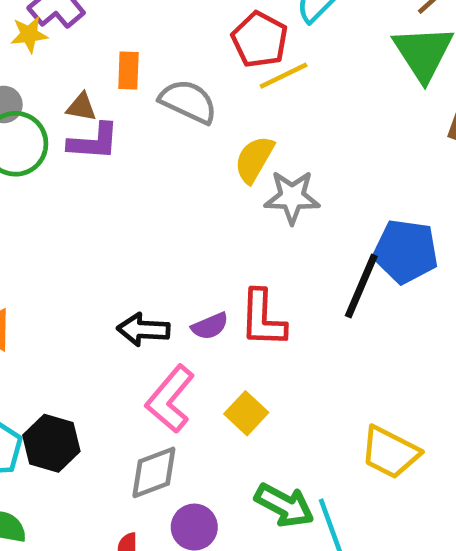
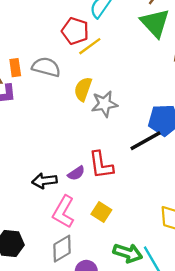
orange rectangle: (128, 70) -> (15, 68), moved
black line: (361, 286) -> (146, 141), turned 48

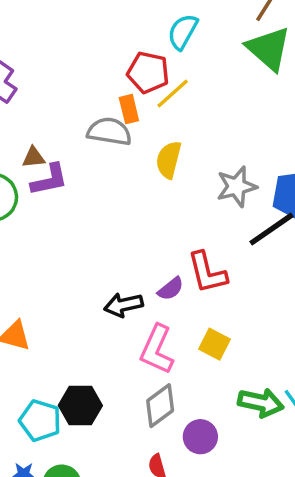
orange rectangle: (15, 68) -> (129, 109), moved
gray star: (104, 104) -> (237, 187), moved

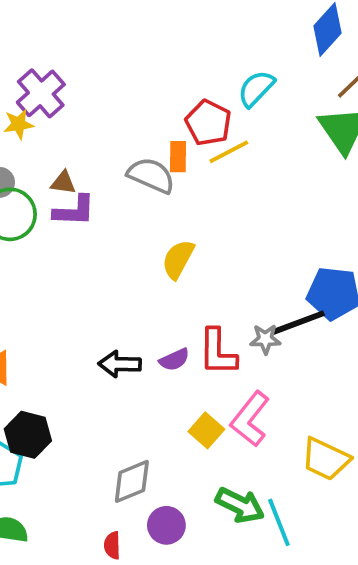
yellow semicircle: (169, 160) -> (178, 259), moved
gray star: (237, 187) -> (265, 339), moved, size x0.7
pink L-shape: (157, 349) -> (250, 419), moved
black hexagon: (80, 405) -> (28, 435), moved

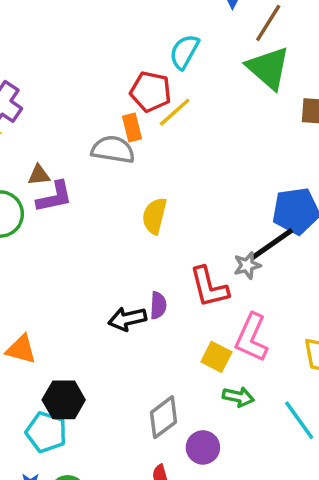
purple semicircle: (174, 360) -> (158, 305), moved, turned -48
green arrow: (240, 505) -> (238, 397), moved, size x0.7

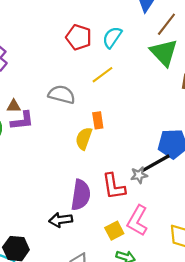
red pentagon: (151, 92) -> (79, 37), moved
orange rectangle: (132, 127) -> (98, 120), moved
purple semicircle: (158, 305) -> (81, 195), size x1.8
black arrow: (127, 319) -> (61, 220), moved
yellow square: (216, 357) -> (114, 231), turned 30

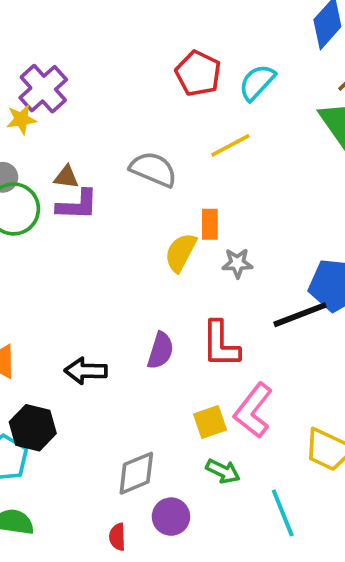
gray star: (139, 175) -> (237, 263), moved
purple semicircle: (81, 195) -> (161, 350), size x0.7
black arrow: (61, 220) -> (86, 371), moved

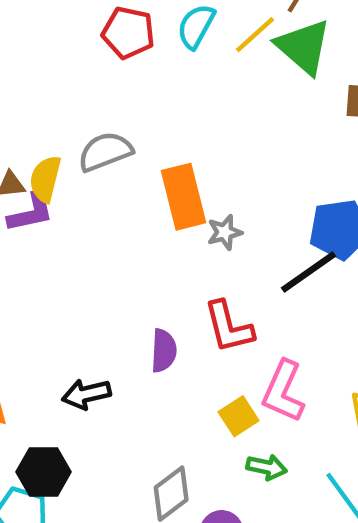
yellow line: (230, 145) -> (255, 35), moved
gray semicircle: (153, 169) -> (105, 152), turned -30
orange rectangle: (210, 224) -> (183, 197), size x1.8
yellow semicircle: (181, 252) -> (45, 179), moved

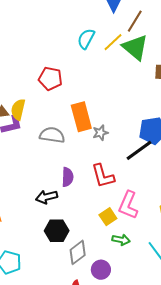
red pentagon: (128, 33) -> (50, 79), moved
gray semicircle: (105, 152) -> (52, 135), moved, turned 30
purple semicircle: (164, 351) -> (68, 177), moved
black arrow: (86, 394) -> (47, 197), moved
black hexagon: (43, 472) -> (57, 231), moved

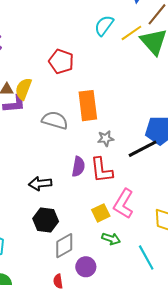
gray star: (100, 133) -> (106, 138), moved
purple semicircle: (68, 177) -> (78, 167), moved

